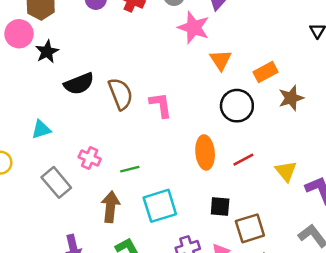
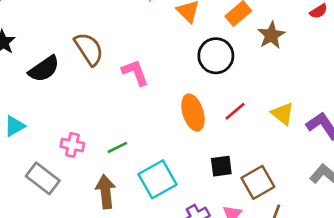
brown semicircle: (121, 94) -> (89, 49), moved

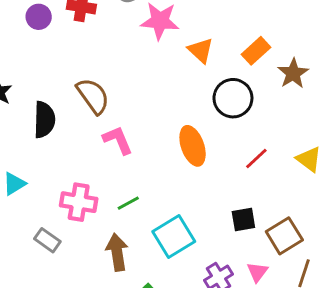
black semicircle: (44, 69) -> (44, 120), turned -52
pink L-shape: (135, 73) -> (118, 140), moved
orange ellipse: (193, 113) -> (193, 146), moved
pink cross: (72, 145) -> (79, 202), size x1.4
gray rectangle: (43, 178) -> (47, 240), size x0.7

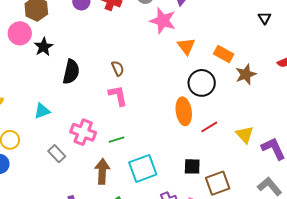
orange rectangle: (256, 51) -> (224, 54), turned 60
brown semicircle: (93, 96) -> (118, 68), moved, size x0.6
orange ellipse: (193, 146) -> (184, 111), moved

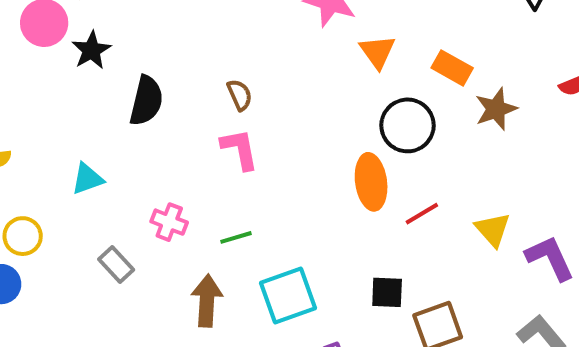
pink cross: (83, 132) -> (169, 222), size x0.7

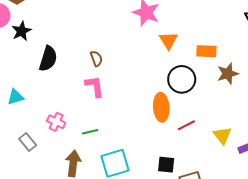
orange rectangle: (452, 68) -> (206, 51), turned -30

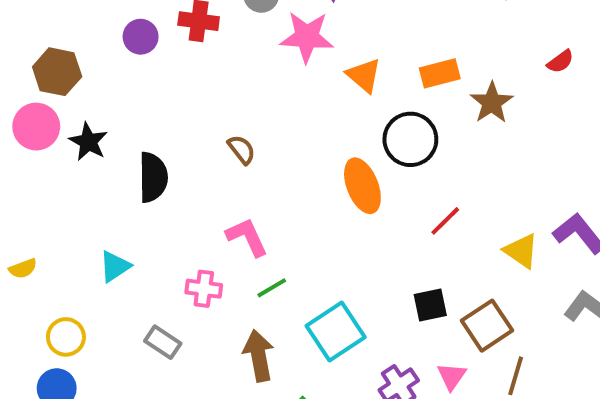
pink L-shape: (95, 86) -> (247, 237), moved
orange ellipse: (161, 107) -> (362, 186), moved
yellow triangle: (222, 136) -> (521, 251), moved

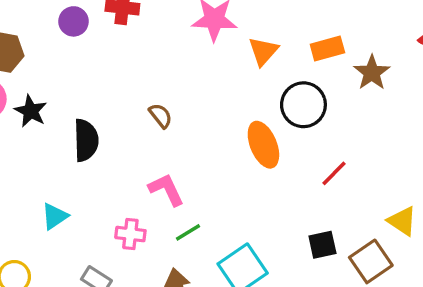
orange triangle: (364, 75) -> (263, 51), turned 32
yellow triangle: (521, 251) -> (402, 221), moved

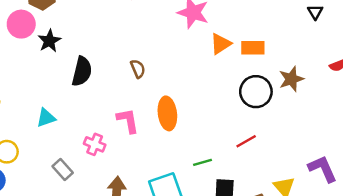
orange rectangle: (327, 49) -> (253, 48), moved
black circle: (303, 105) -> (256, 92), moved
orange ellipse: (263, 145) -> (167, 113), moved
green line: (188, 232) -> (202, 162), moved

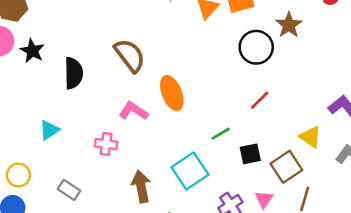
brown semicircle: (138, 69) -> (130, 55), size x1.8
pink L-shape: (128, 121) -> (133, 111), turned -32
gray rectangle: (63, 169) -> (69, 190), moved

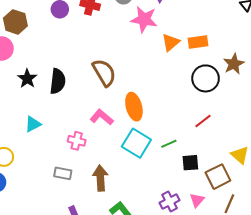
black star: (32, 51) -> (27, 79), moved
cyan square: (190, 171) -> (136, 143), moved, turned -32
gray rectangle: (69, 190) -> (63, 173), moved, turned -30

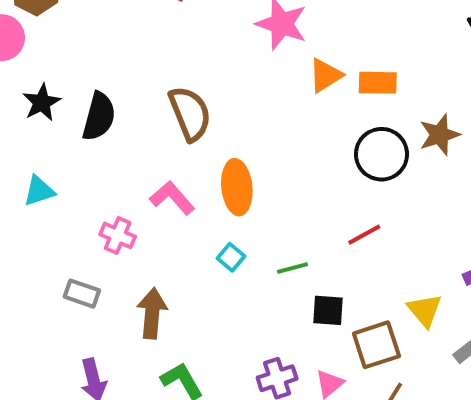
cyan square: (136, 143) -> (231, 257), size x0.5

